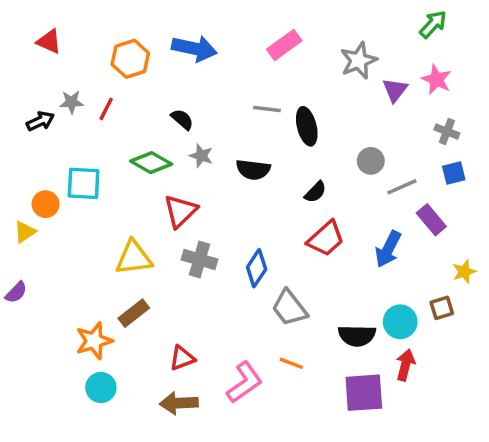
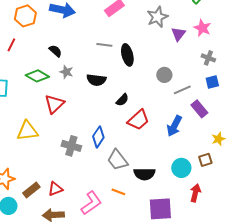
black semicircle: (315, 192) -> (122, 100), moved
gray cross: (200, 259) -> (71, 146), moved
brown rectangle: (134, 313) -> (31, 190), moved
black semicircle: (357, 336) -> (144, 174), moved
red arrow: (405, 365) -> (195, 193), moved

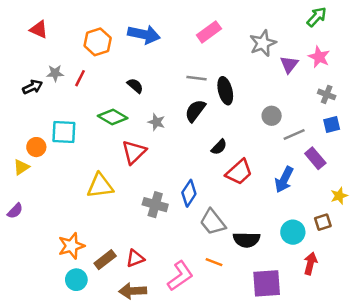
gray star: (66, 72) -> (156, 122), moved
black semicircle: (96, 80) -> (195, 111), moved, turned 120

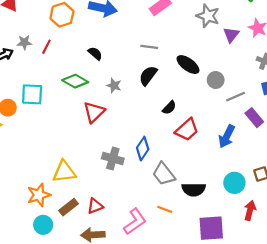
gray star: (263, 43) -> (208, 16), turned -30
black ellipse: (225, 91) -> (188, 65), moved, turned -40
yellow triangle: (100, 186) -> (64, 172), moved

